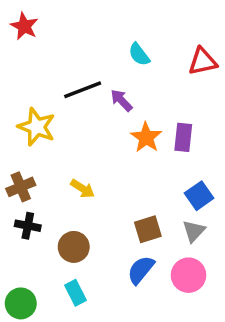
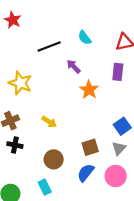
black line: (83, 90) -> (49, 46), moved
purple rectangle: (183, 137) -> (118, 72), moved
brown circle: (74, 247) -> (54, 159), moved

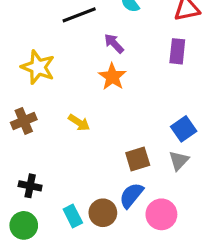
orange star: (89, 90) -> (112, 77), moved
black cross: (15, 145) -> (30, 186), moved
brown circle: (54, 159) -> (103, 213), moved
pink circle: (116, 176) -> (161, 214), moved

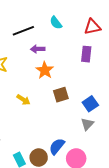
purple arrow: (114, 43) -> (38, 49), moved, turned -48
brown square: (138, 159) -> (61, 95), moved

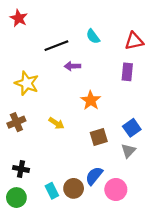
orange star: (45, 70) -> (91, 100), moved
brown square: (61, 95) -> (99, 137), moved

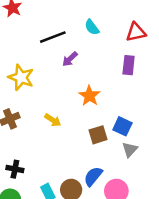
purple arrow: (72, 66) -> (70, 59), turned -42
blue square: (132, 128) -> (122, 126), moved, turned -30

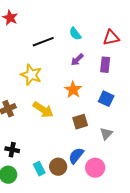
purple arrow: (70, 59) -> (77, 60), moved
yellow star: (21, 77) -> (31, 75), moved
yellow arrow: (53, 120) -> (43, 110), size x1.5
blue square: (122, 126) -> (106, 99), moved

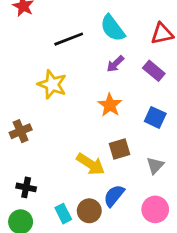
cyan semicircle: (75, 34) -> (113, 28), size x1.5
purple rectangle: (105, 65) -> (154, 71), turned -56
yellow arrow: (43, 110) -> (91, 164), moved
pink circle: (95, 168) -> (155, 209), moved

